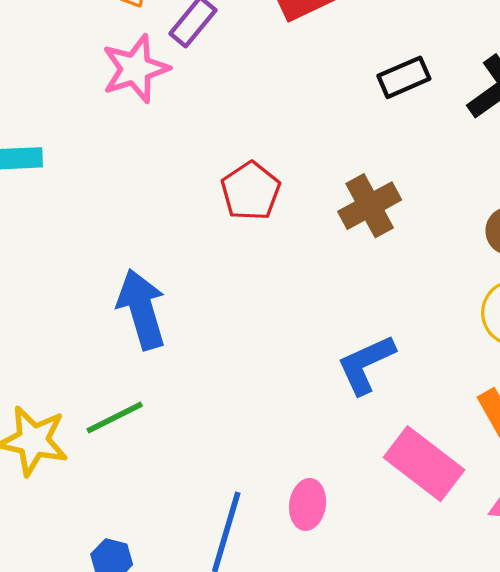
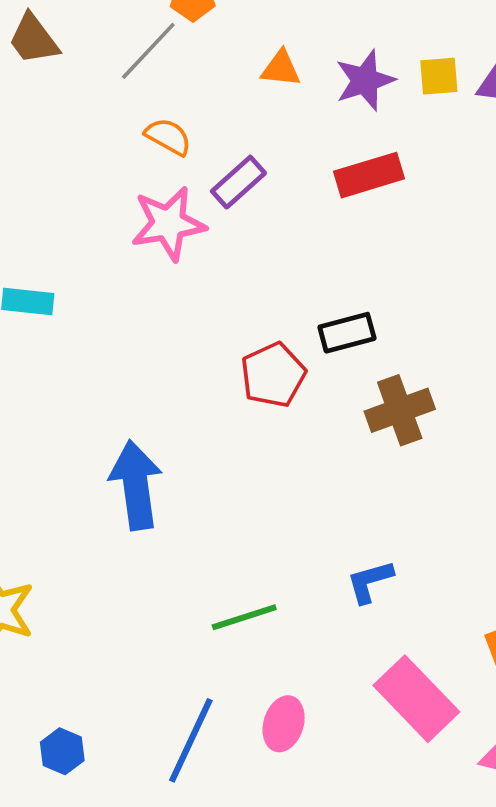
black rectangle: (404, 77) -> (347, 333), moved
blue L-shape: (366, 364) -> (370, 582), size x0.7
green line: (115, 417) -> (244, 617), moved

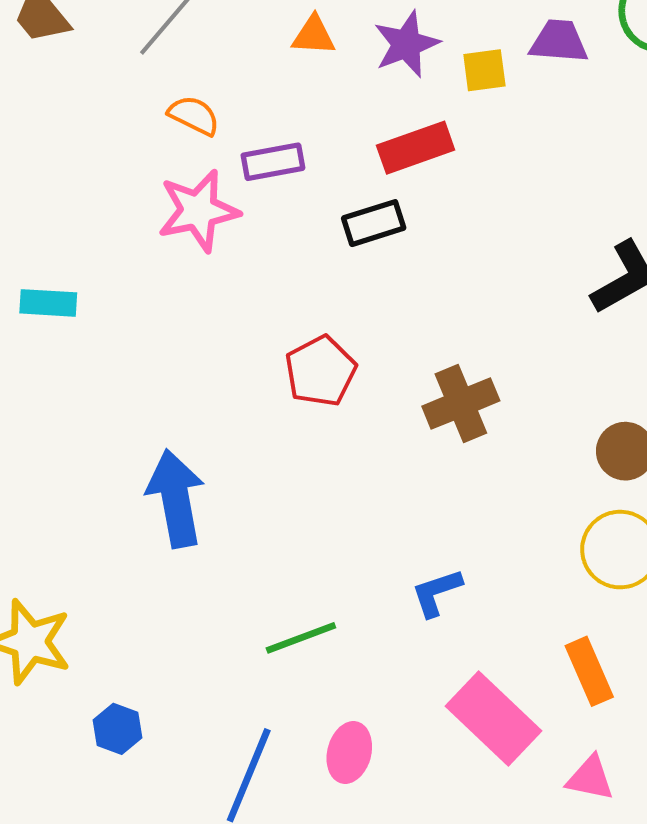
yellow square: (439, 76) -> (484, 70), moved
purple rectangle: (238, 182) -> (273, 162), turned 34
black rectangle: (347, 333) -> (374, 223), moved
blue hexagon: (62, 751) -> (118, 729), moved

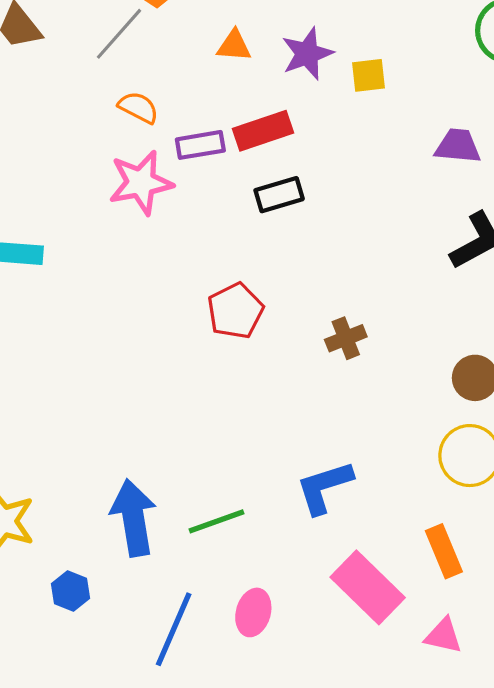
purple trapezoid: (559, 41) -> (458, 146), moved
red rectangle: (416, 148) -> (263, 131), moved
brown cross: (461, 403) -> (346, 338), size x0.7
blue arrow: (176, 499) -> (133, 518), moved
blue L-shape: (437, 592) -> (324, 487), size x1.4

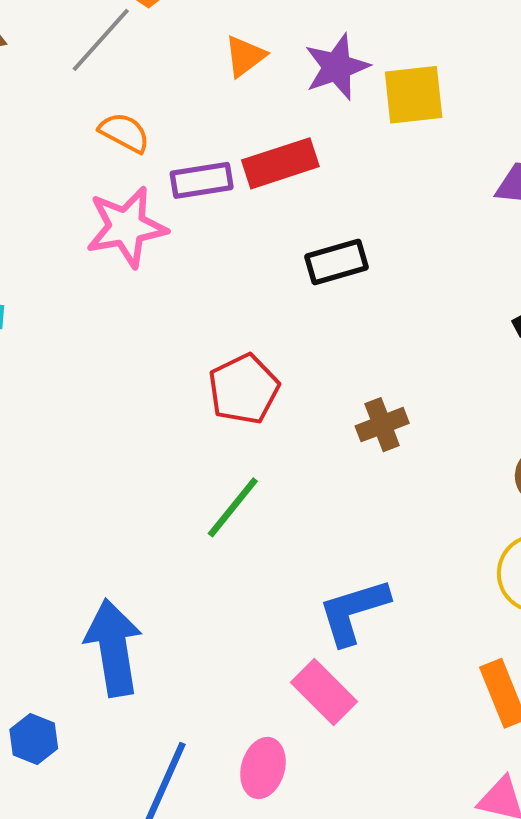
orange triangle: (234, 46) -> (245, 56), turned -42
yellow square: (369, 75) -> (414, 95), size x1.4
black rectangle: (279, 195) -> (337, 262), moved
green line: (217, 521) -> (233, 507), moved, turned -32
pink rectangle: (368, 587) -> (324, 692), moved, size x0.7

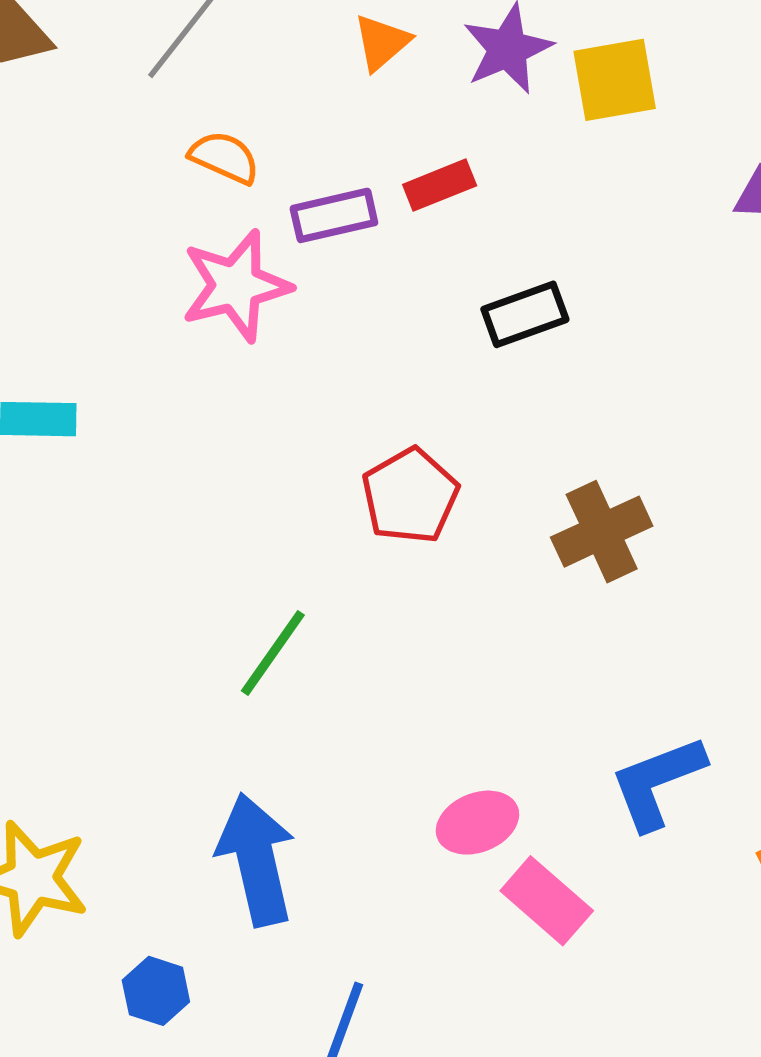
red rectangle: (280, 163) -> (440, 185), size x0.7
brown cross: (382, 425) -> (602, 532), size x1.4
green line: (233, 507) -> (273, 653), moved
blue L-shape: (353, 611) -> (657, 782), moved
pink ellipse: (263, 768) -> (477, 823), moved, turned 56

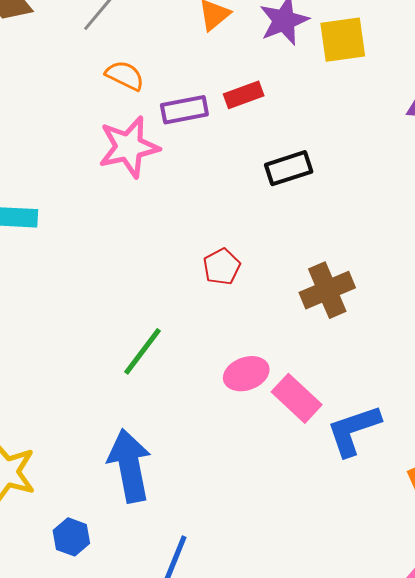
red pentagon: (410, 496) -> (222, 267), size x0.7
pink ellipse: (477, 823) -> (246, 374), moved
pink rectangle: (547, 901) -> (297, 398), moved

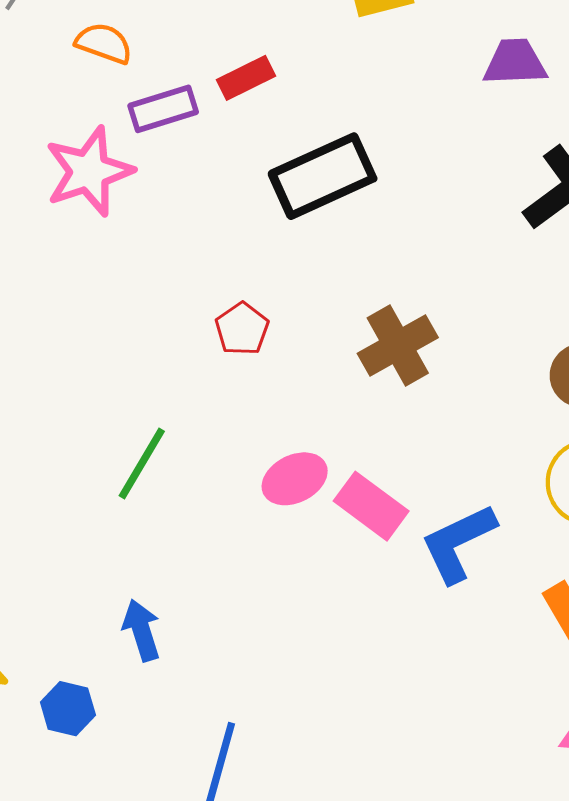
orange semicircle: (125, 75) -> (104, 43), moved
black rectangle: (289, 168) -> (323, 176), size x1.5
blue arrow: (130, 466) -> (141, 630), size x0.6
blue hexagon: (71, 537) -> (68, 709), moved

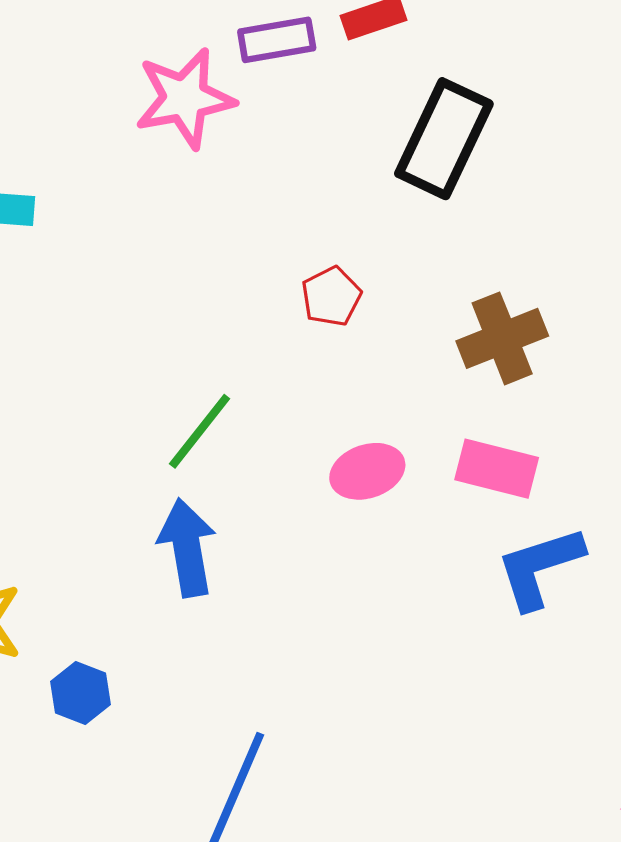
black rectangle: (323, 176) -> (444, 139), turned -48
pink rectangle: (371, 506) -> (497, 469), moved, turned -30
blue arrow: (141, 630) -> (187, 548), moved, size x1.4

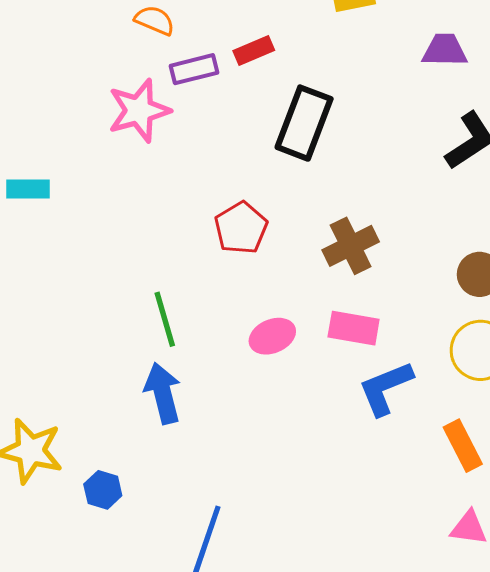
red pentagon: (331, 296) -> (241, 228), size x1.4
green line: (200, 431) -> (165, 319), turned -50

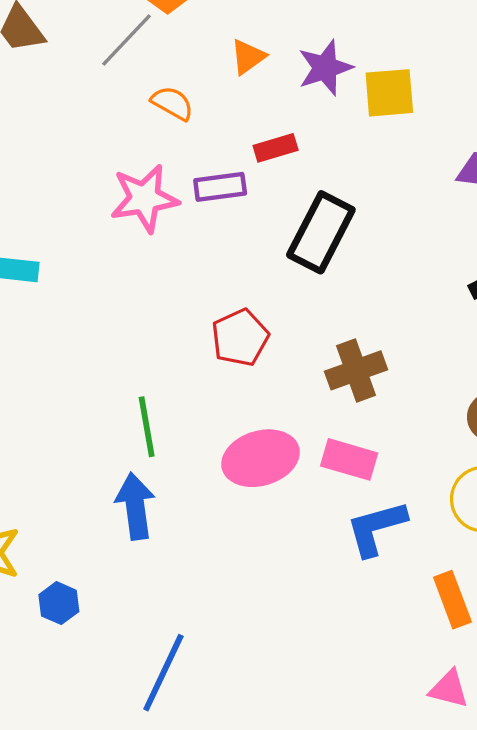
purple rectangle: (194, 69) -> (220, 187), moved
pink ellipse: (272, 336) -> (261, 458), size x1.5

